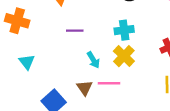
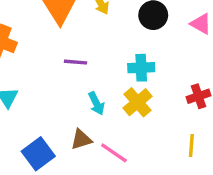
pink line: (109, 83) -> (114, 153), moved, turned 30
brown triangle: (85, 88) -> (81, 139), turned 42

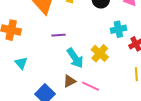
cyan cross: (141, 68) -> (118, 29), moved
cyan arrow: (96, 103) -> (75, 58), size x1.5

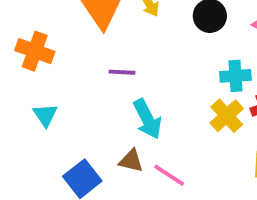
yellow cross: (100, 53) -> (227, 116), moved
brown triangle: (69, 81) -> (131, 161), turned 32

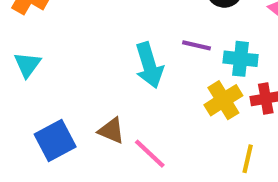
purple line: (122, 72) -> (196, 45), moved
cyan arrow: (147, 119) -> (149, 65), moved

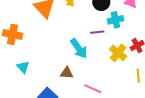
cyan cross: (241, 59) -> (115, 20), moved
brown triangle: (111, 131) -> (67, 73), moved

